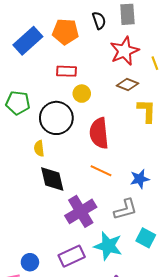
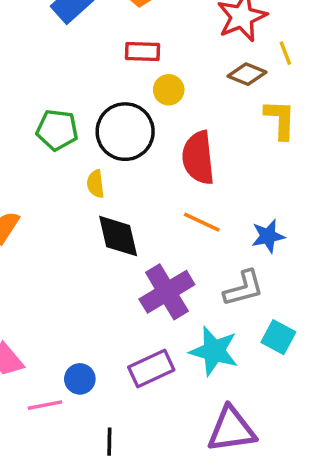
yellow line: (155, 63) -> (285, 53), moved
green pentagon: (18, 103) -> (57, 130), moved

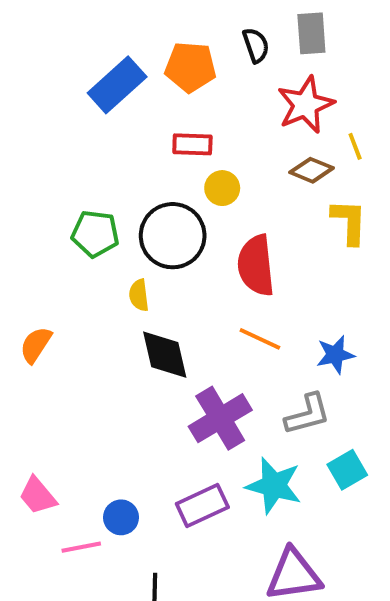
cyan square: (278, 337) -> (347, 470), turned 32

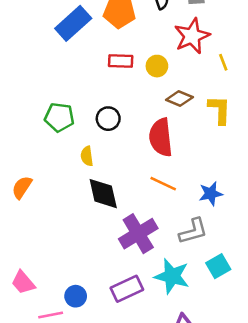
brown diamond: (311, 170) -> (179, 99), moved
yellow circle: (222, 188) -> (157, 66), moved
black circle: (173, 236) -> (108, 119), size x0.6

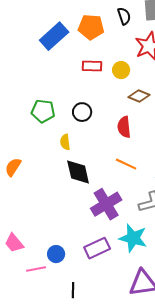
red semicircle: (161, 137) -> (124, 127), size x0.7

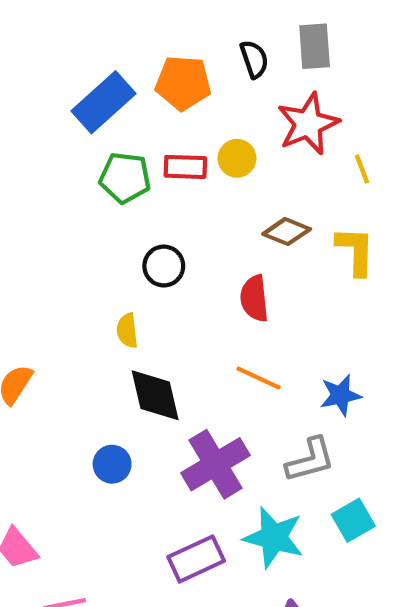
yellow circle: (121, 70) -> (237, 158), moved
green pentagon: (43, 111) -> (125, 178), moved
blue circle: (56, 254) -> (112, 464), moved

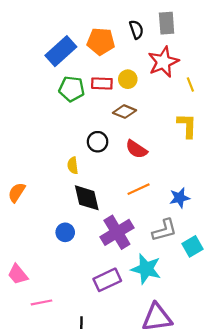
brown diamond: (287, 232) -> (125, 112), moved
black circle: (164, 266) -> (98, 142), moved
red semicircle: (254, 298) -> (136, 149), turned -50
orange line: (259, 378) -> (139, 189), turned -50
cyan square: (353, 520) -> (192, 246), moved

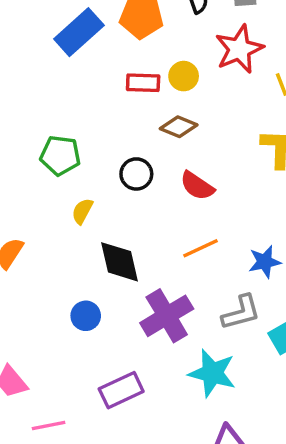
green pentagon: (72, 89) -> (60, 155), moved
yellow semicircle: (73, 165) -> (82, 211), moved, turned 35
purple rectangle: (107, 280) -> (121, 390), moved

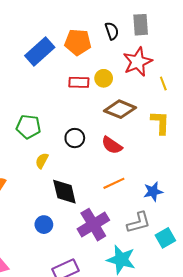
brown diamond: (179, 127) -> (120, 109), moved, size x1.4

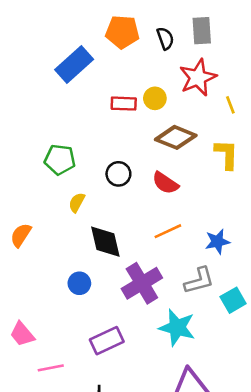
orange pentagon: (78, 42) -> (122, 32), moved

